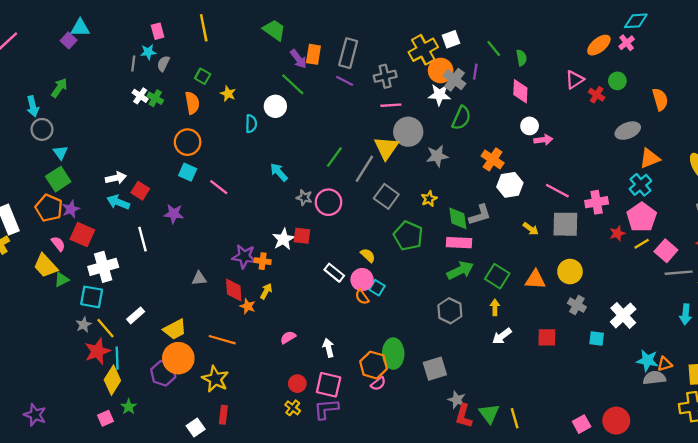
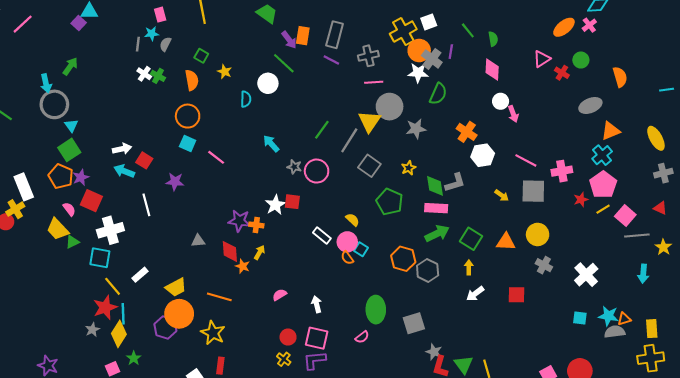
gray circle: (42, 129) -> (54, 104), size x1.4
pink arrow: (543, 140) -> (513, 114), turned 77
gray star: (84, 325) -> (92, 330), moved
cyan square: (597, 339) -> (580, 318), moved
orange hexagon: (374, 365) -> (403, 259), moved

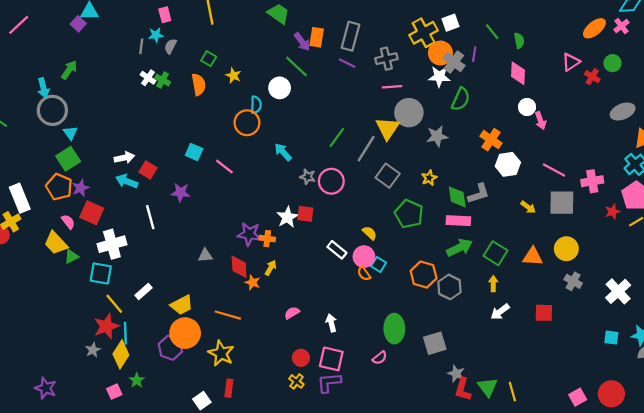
orange circle: (188, 116) -> (247, 123), moved

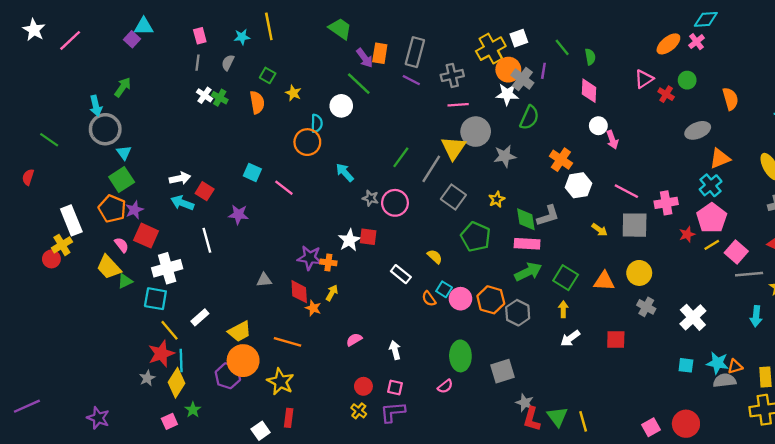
pink rectangle: (165, 15) -> (200, 36), moved
cyan star: (156, 35) -> (242, 37), moved
pink circle: (364, 257) -> (460, 299), moved
pink square: (331, 359) -> (395, 387), size x0.6

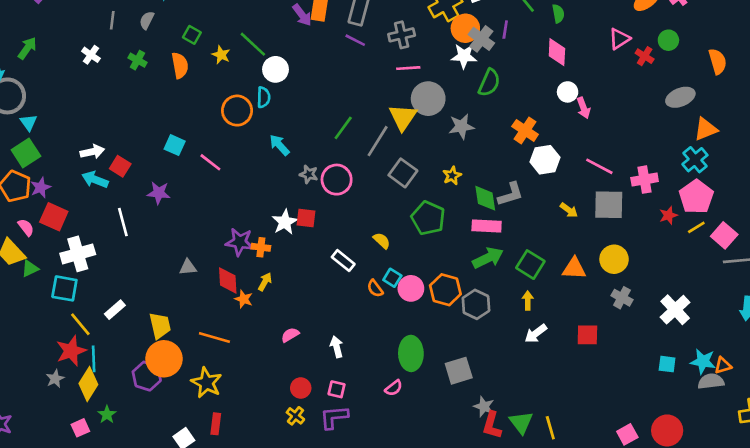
green line: (359, 84) -> (253, 44), moved
white cross: (205, 95) -> (91, 55), moved
cyan semicircle: (317, 123) -> (264, 97), moved
yellow trapezoid: (240, 331) -> (160, 326), turned -75

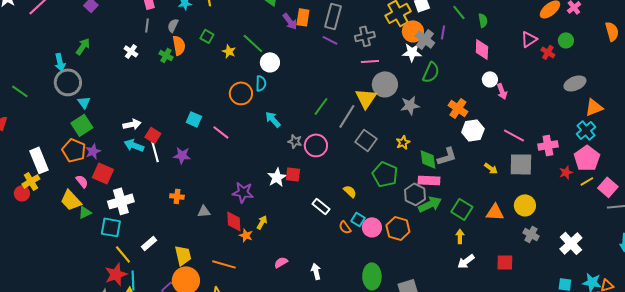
orange semicircle: (718, 61) -> (612, 31), moved
orange semicircle: (180, 65) -> (179, 45), moved
white line: (123, 222) -> (155, 151), moved
orange cross: (261, 247) -> (177, 196), moved
gray hexagon: (476, 304) -> (415, 194), moved

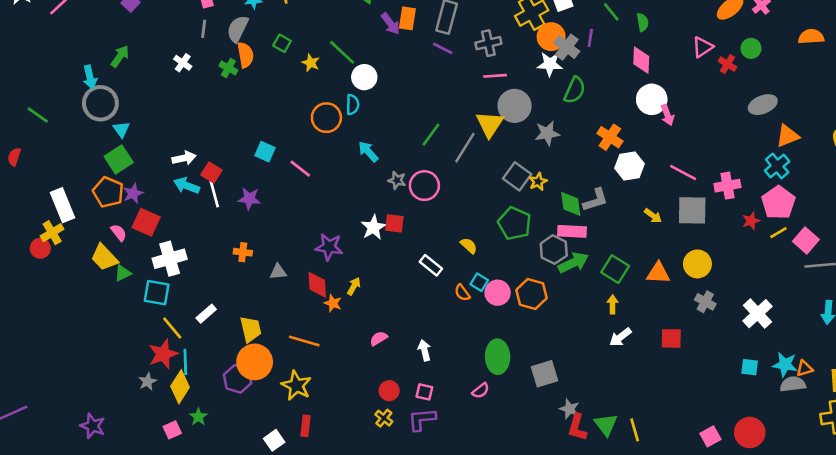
gray semicircle: (173, 25) -> (238, 29), size x1.5
orange semicircle: (612, 31) -> (811, 37), turned -78
white circle: (490, 79) -> (652, 99), size x1.5
gray square: (366, 140) -> (517, 176), moved

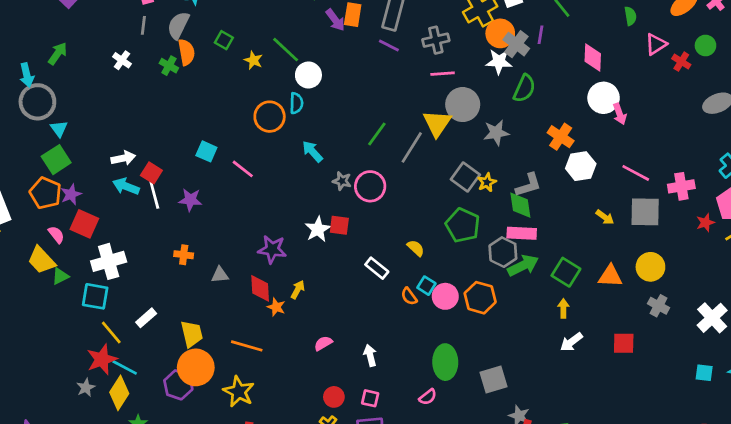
green semicircle: (643, 22) -> (630, 16), moved
gray L-shape: (596, 200) -> (528, 185), moved
cyan line: (185, 362) -> (125, 367), turned -60

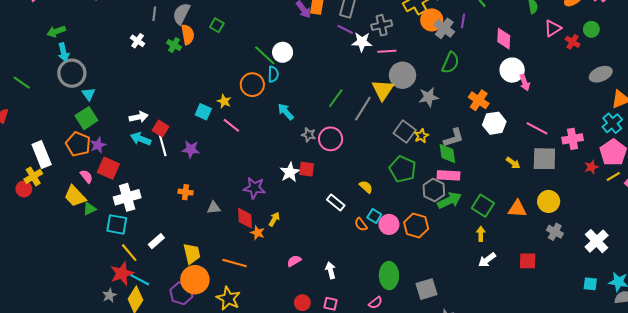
green line: (286, 50) -> (265, 55), moved
green arrow: (58, 54) -> (56, 31), moved, turned -144
yellow star: (253, 60) -> (224, 101), moved
white star: (499, 62) -> (362, 42), moved

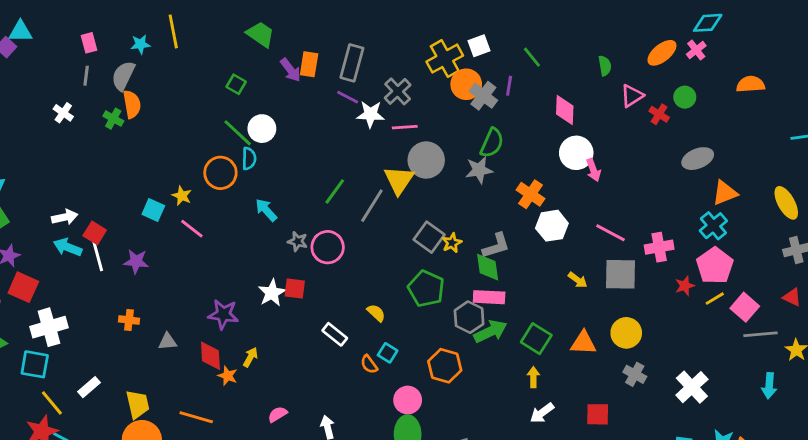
green square: (217, 25) -> (236, 84), moved
gray cross: (382, 25) -> (398, 91), turned -30
gray star: (429, 97) -> (479, 170), moved
pink circle: (389, 224) -> (408, 400), moved

